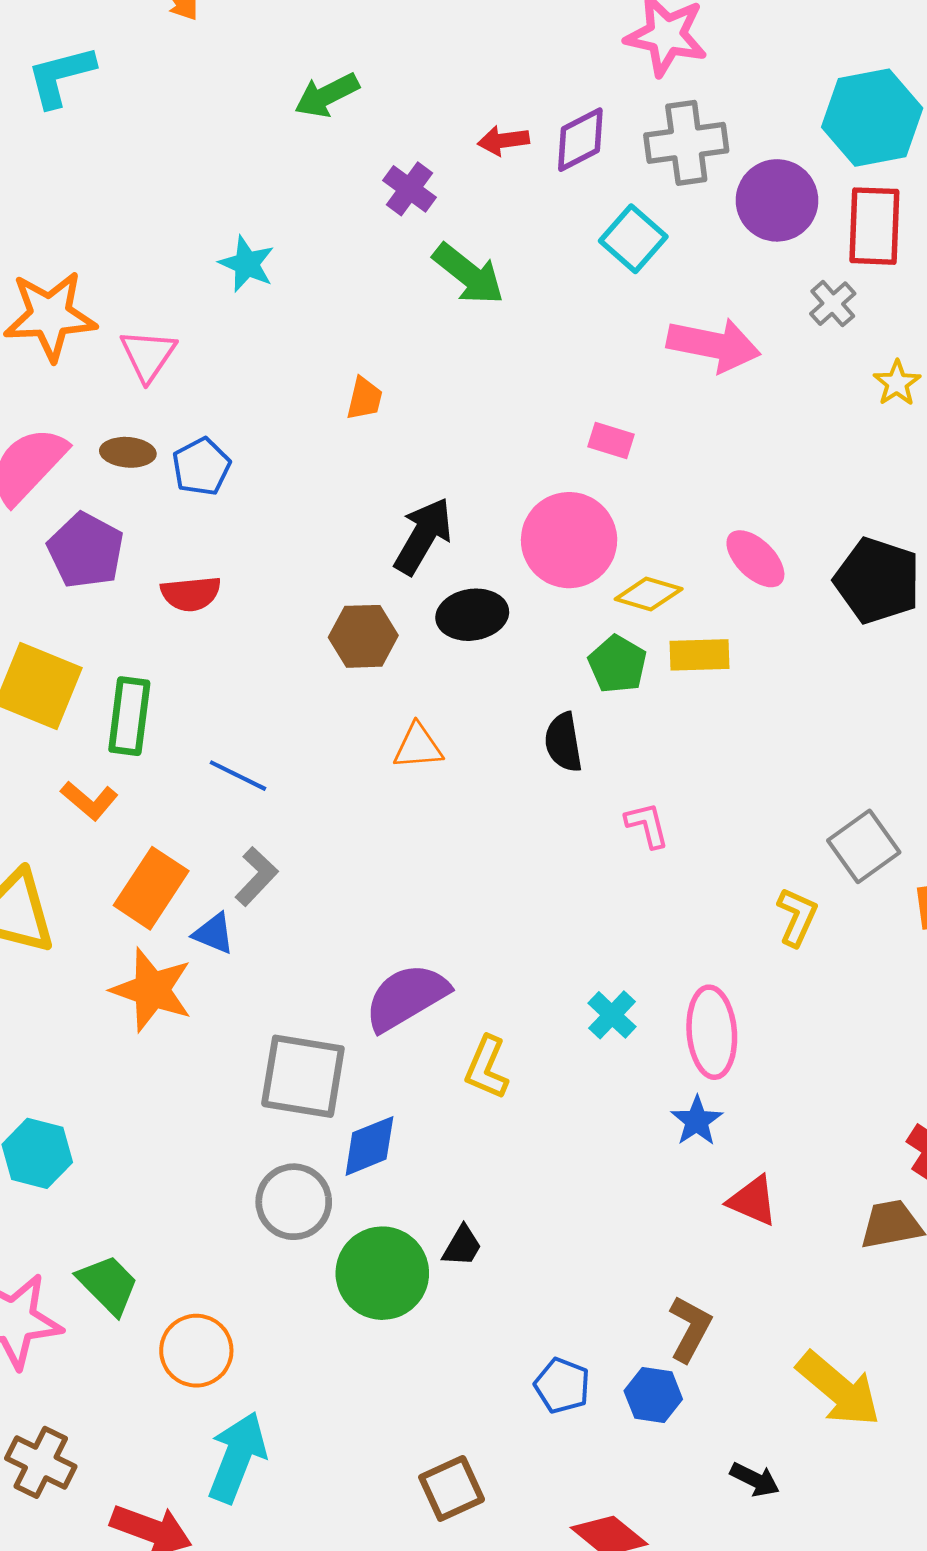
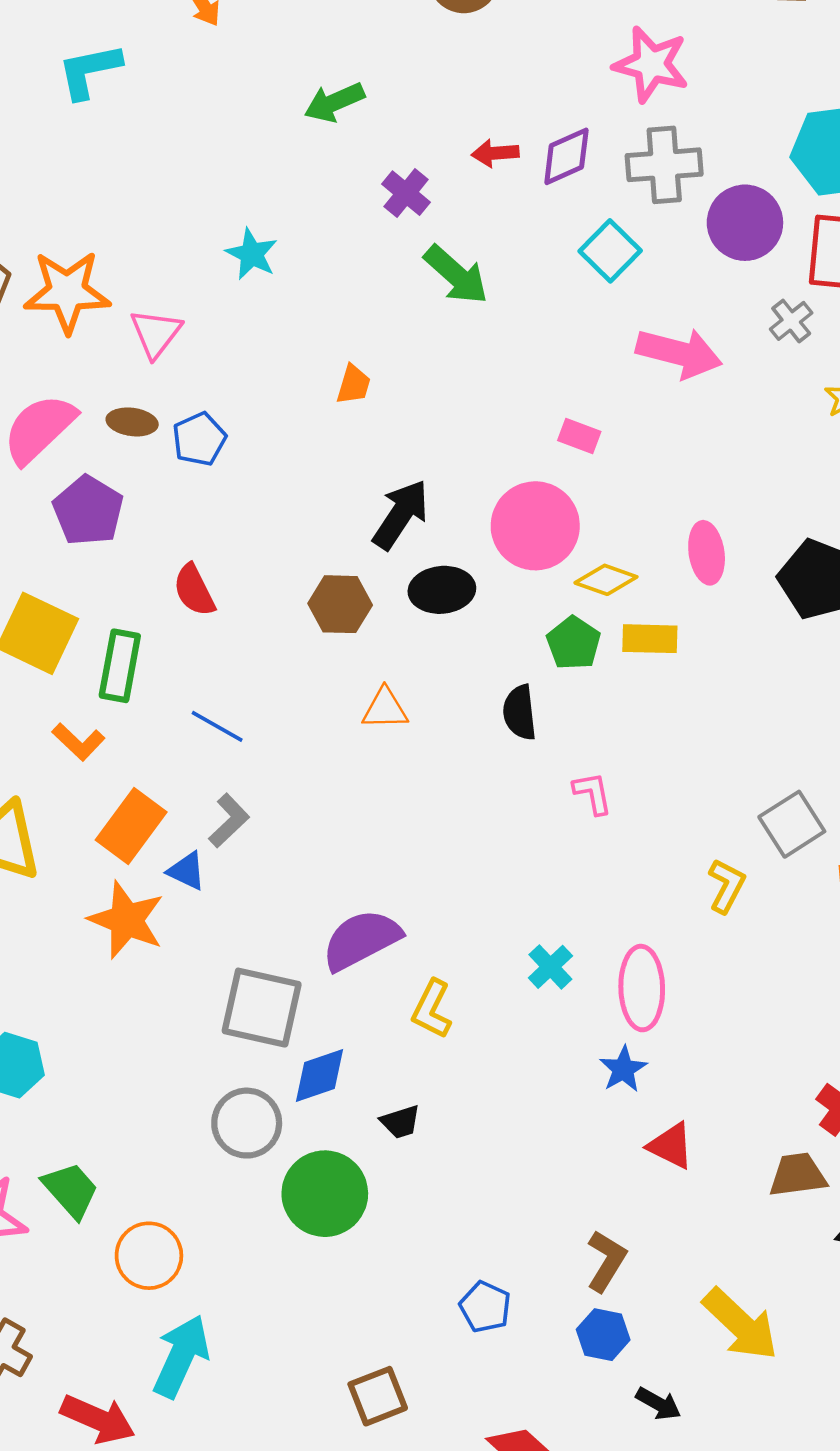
pink ellipse: (755, 559) -> (707, 553), turned 34
red semicircle: (191, 594) -> (194, 590), moved, turned 66
black trapezoid: (462, 1246) -> (400, 1122), moved, turned 39
blue hexagon: (653, 1395) -> (603, 1335), moved

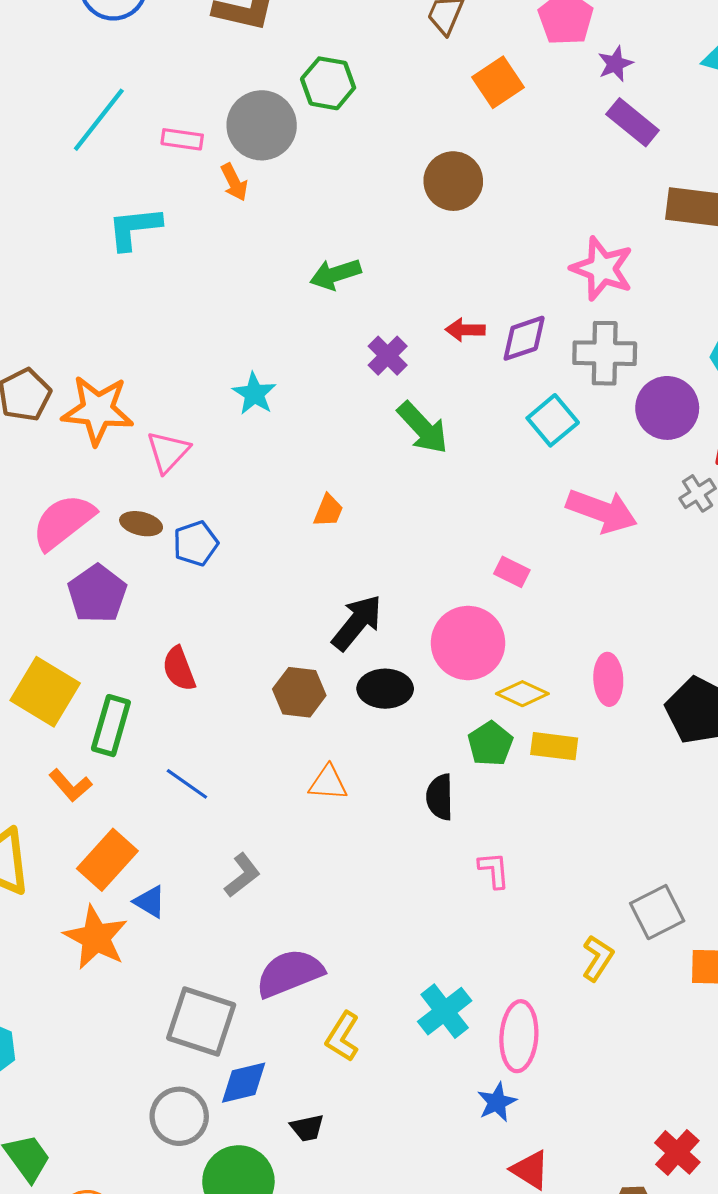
gray L-shape: (229, 821) -> (242, 875), moved
cyan cross: (550, 967) -> (445, 1011), size x1.4

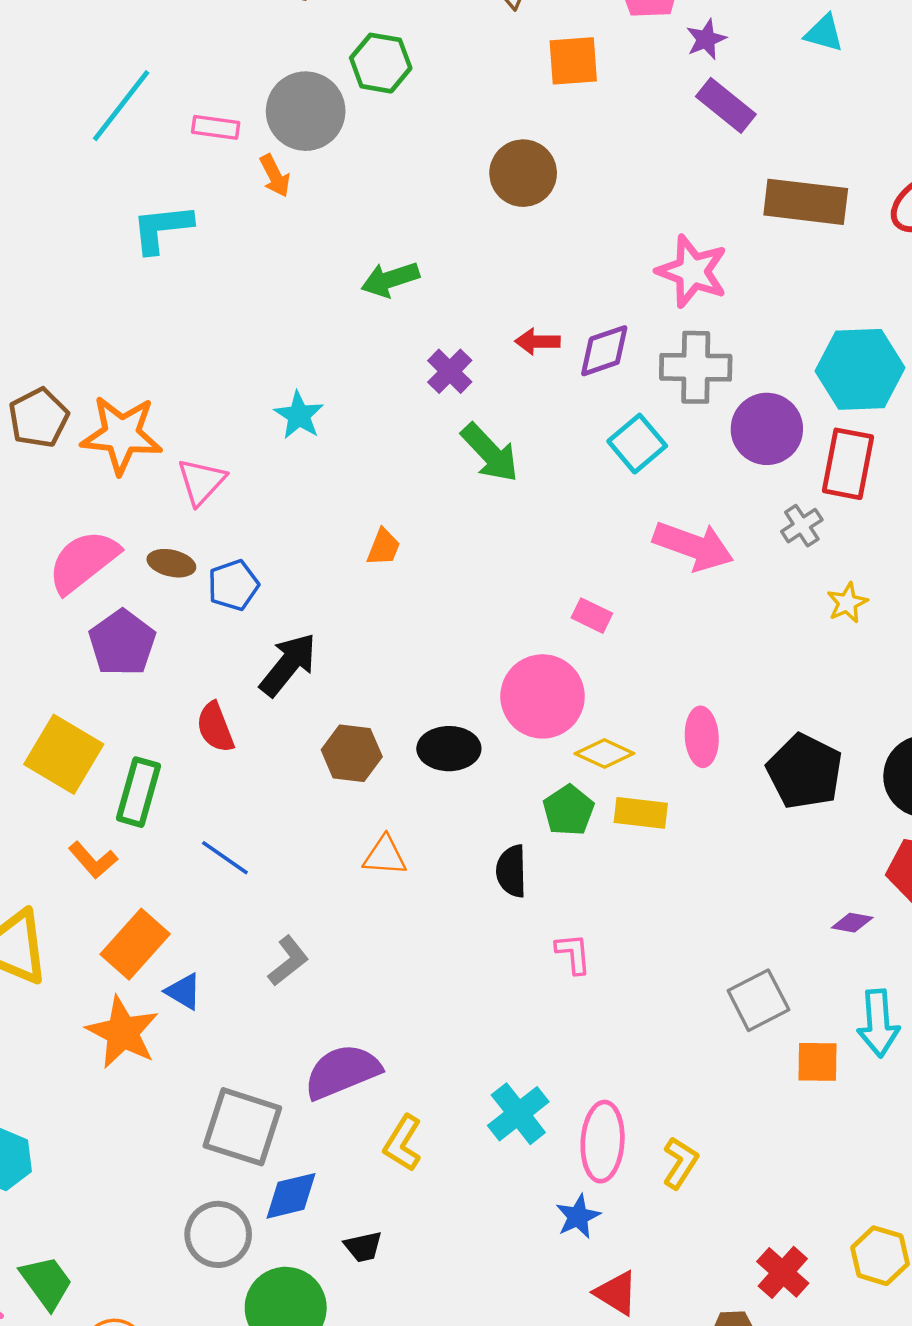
orange square: (498, 82) -> (573, 61), turned 30
black arrow: (357, 623) -> (288, 665), moved
yellow L-shape: (598, 958) -> (680, 1163), moved

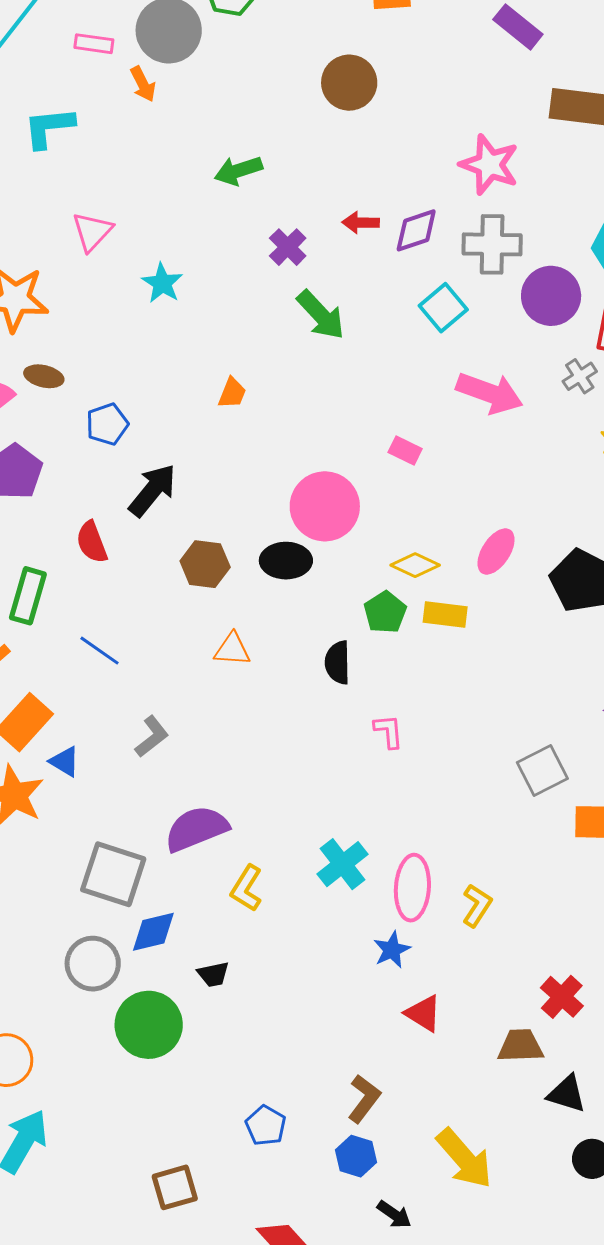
pink triangle: (201, 482) -> (92, 232), moved
brown ellipse: (171, 563) -> (44, 376), moved
pink circle: (543, 696) -> (325, 506), moved
pink ellipse: (702, 737) -> (496, 551), turned 36

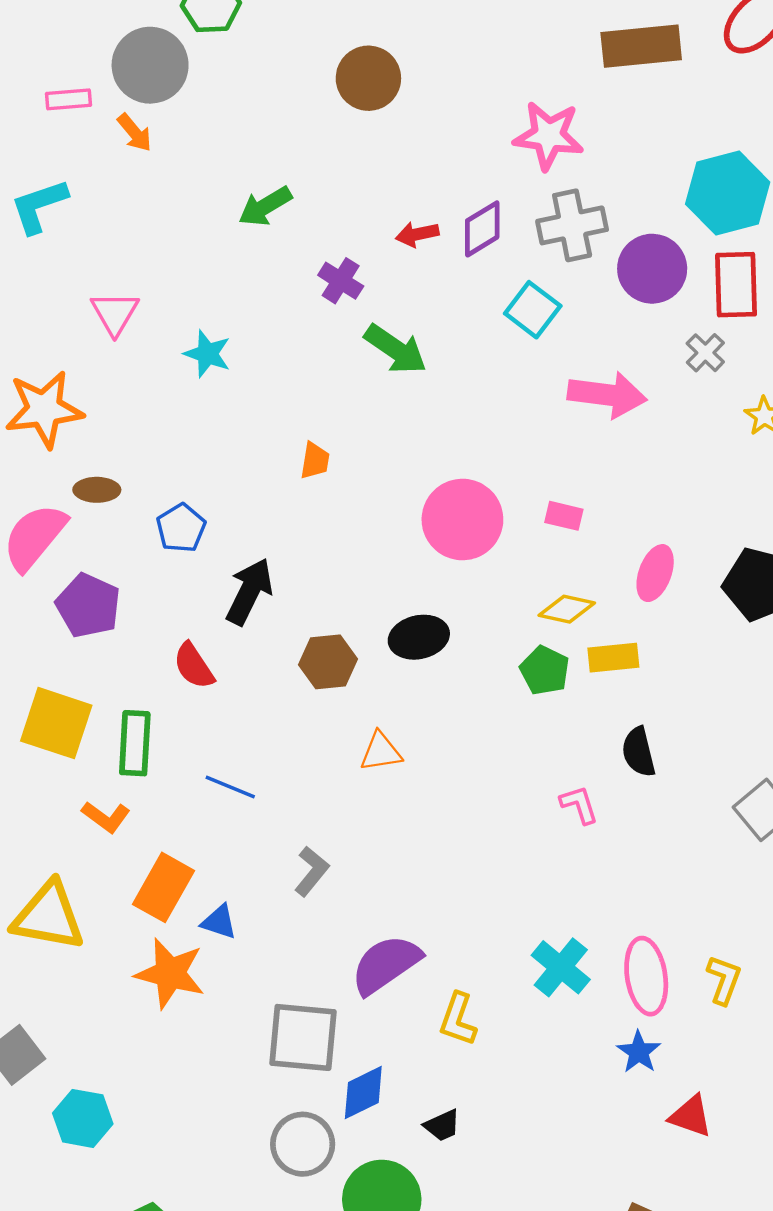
pink rectangle: (405, 450) -> (564, 516), moved
pink circle: (325, 506) -> (462, 520), moved
black semicircle: (338, 663) -> (639, 752), moved

